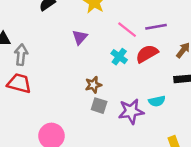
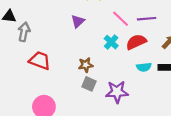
red trapezoid: (19, 83) -> (40, 60), moved
cyan semicircle: (157, 101) -> (144, 67), moved

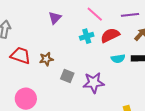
purple line: (147, 19) -> (130, 15), moved
cyan cross: (111, 42) -> (87, 36), turned 32
brown star: (86, 65) -> (46, 59), moved

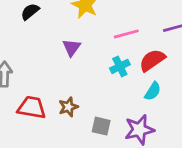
pink line: (95, 14) -> (126, 34), turned -48
cyan semicircle: (118, 59) -> (153, 91), moved, turned -40

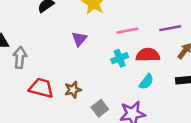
red semicircle: (152, 60) -> (148, 55), turned 30
gray square: (101, 126) -> (100, 108), turned 35

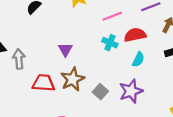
purple triangle: (79, 39) -> (65, 50), moved
cyan cross: (120, 58) -> (110, 43), turned -35
brown star: (73, 90) -> (73, 79), size x1.5

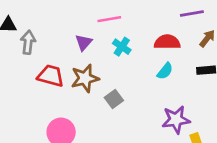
pink line: (112, 16) -> (109, 19), moved
cyan cross: (110, 43) -> (122, 47), moved
purple star: (131, 91) -> (176, 120), moved

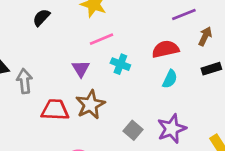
gray square: (114, 99) -> (133, 130), moved
purple star: (176, 120) -> (172, 129), moved

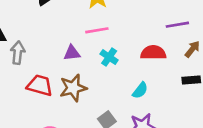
purple triangle: (81, 69) -> (72, 53), turned 42
cyan semicircle: (170, 79) -> (140, 90), moved

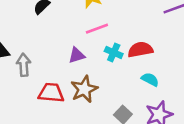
red semicircle: (153, 53) -> (140, 50), moved
cyan semicircle: (140, 90) -> (150, 79), turned -90

